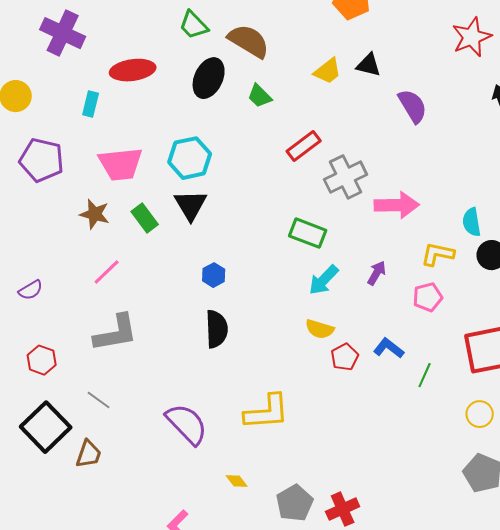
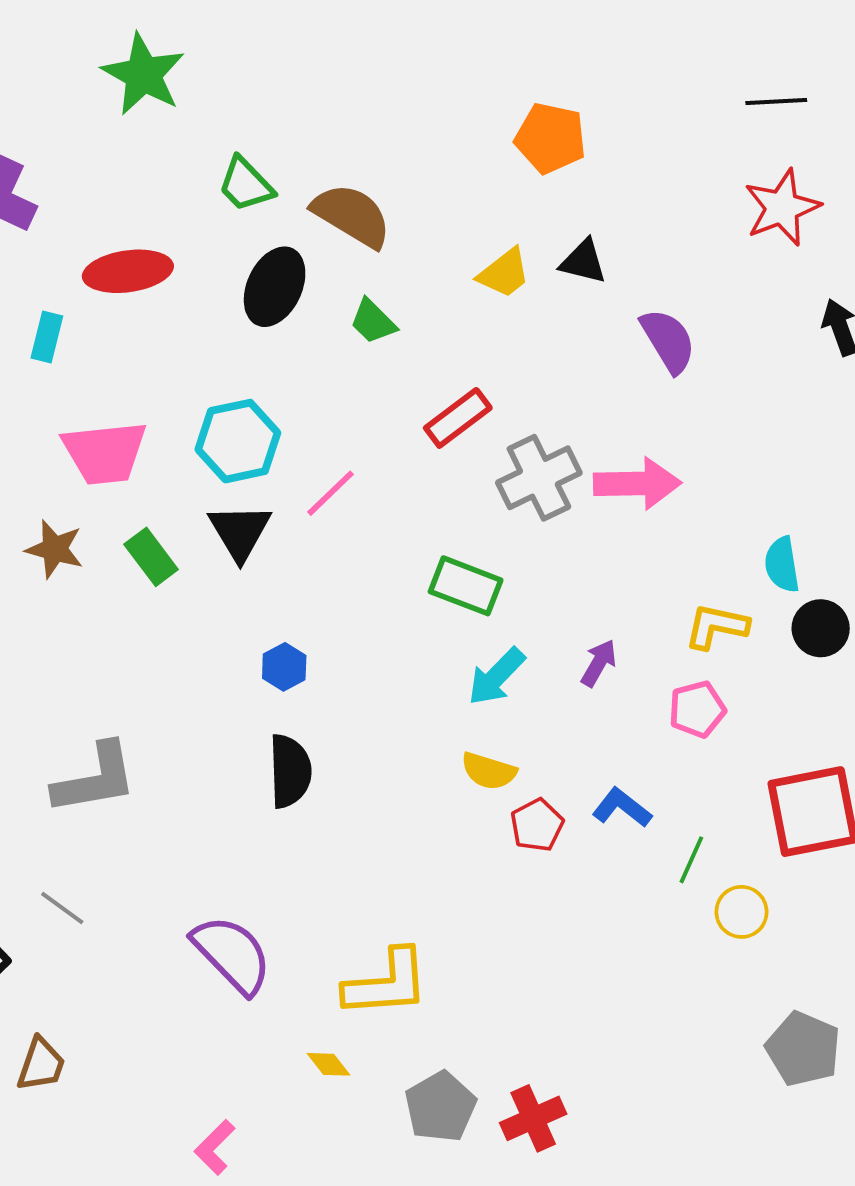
pink arrow: (397, 205) -> (637, 484), moved
pink line: (107, 272) -> (330, 493), moved
yellow L-shape: (267, 412) -> (386, 983), moved
yellow circle: (480, 414) -> (742, 912), moved
brown trapezoid: (89, 454) -> (41, 1064), moved

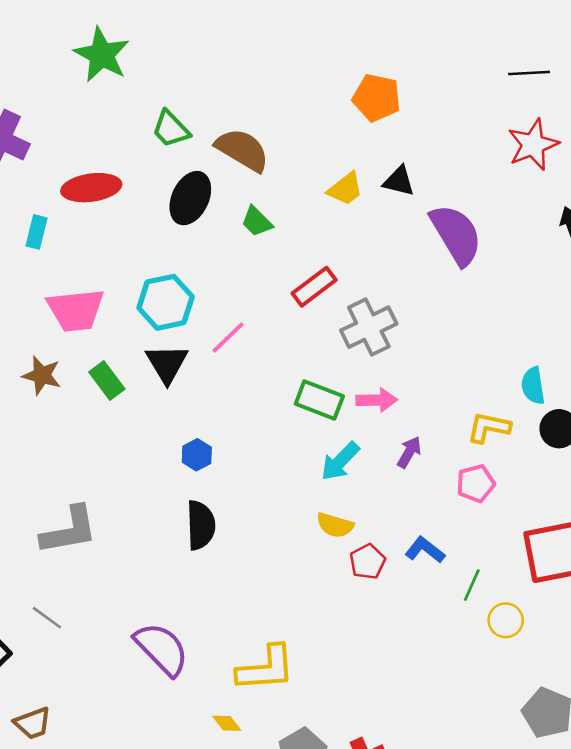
purple semicircle: (668, 341) -> (456, 235), size x1.4
pink arrow: (637, 484) -> (377, 400), moved, size x0.7
brown trapezoid: (41, 1064) -> (33, 723), turned 51

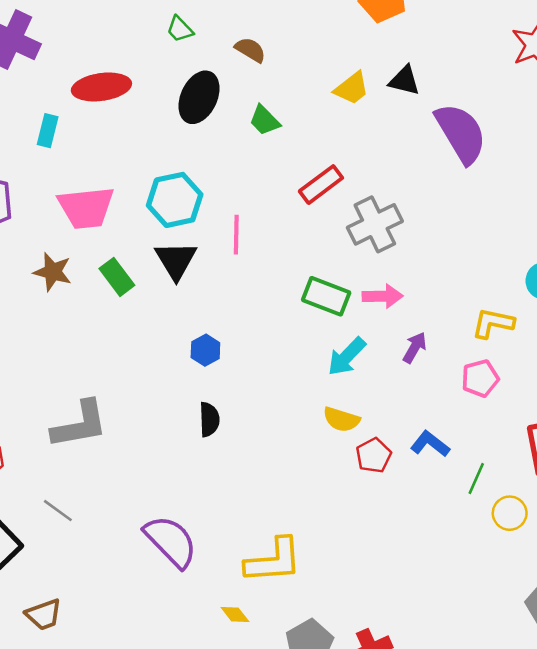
green trapezoid: (171, 129) -> (180, 29), size x0.7
brown semicircle: (242, 150) -> (250, 50), size x0.6
pink line: (228, 338) -> (236, 235), turned -45
black semicircle: (201, 525) -> (209, 419), size x0.7

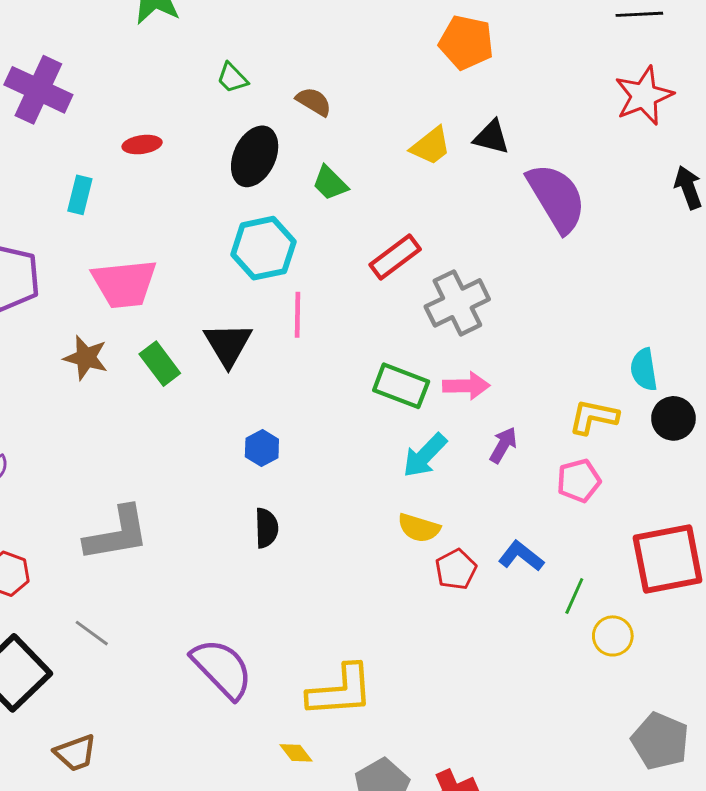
red ellipse: (101, 87) -> (142, 145), size x0.6
cyan hexagon: (175, 200) -> (263, 248), moved

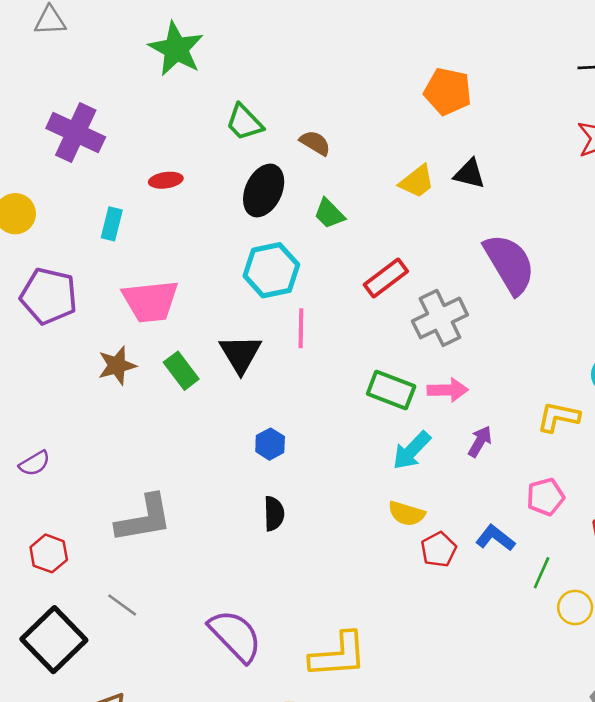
green trapezoid: (232, 78) -> (244, 122), size x1.4
purple semicircle: (557, 198) -> (509, 264), moved
brown star: (86, 358) -> (117, 366), turned -30
pink pentagon: (579, 481) -> (545, 497), moved

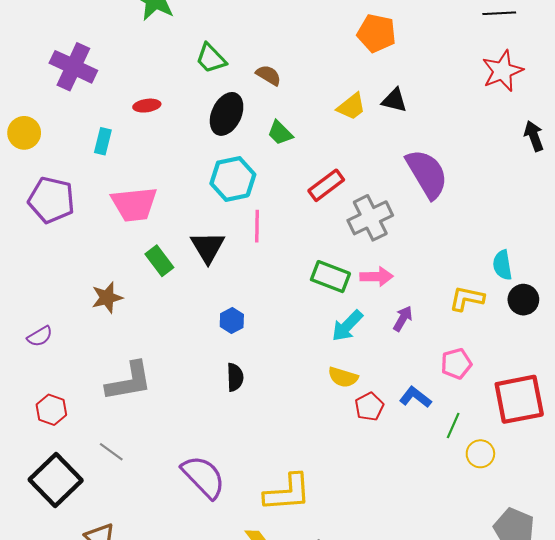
brown star: (117, 366) -> (107, 298), moved

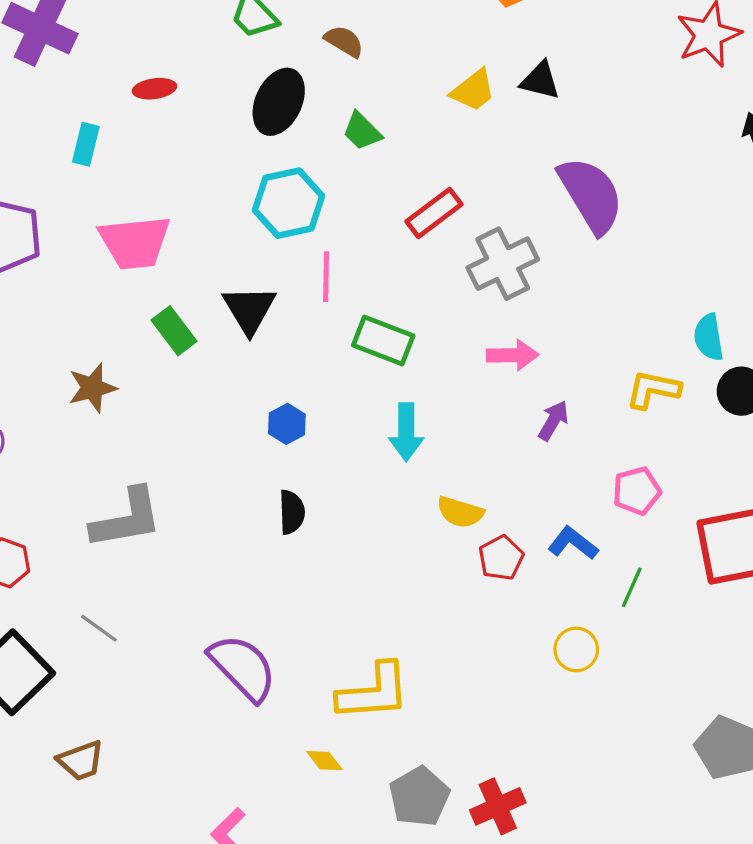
green rectangle: (330, 277) -> (383, 340), moved
cyan arrow: (347, 326) -> (406, 432), moved, turned -44
yellow circle: (480, 454) -> (576, 649), moved

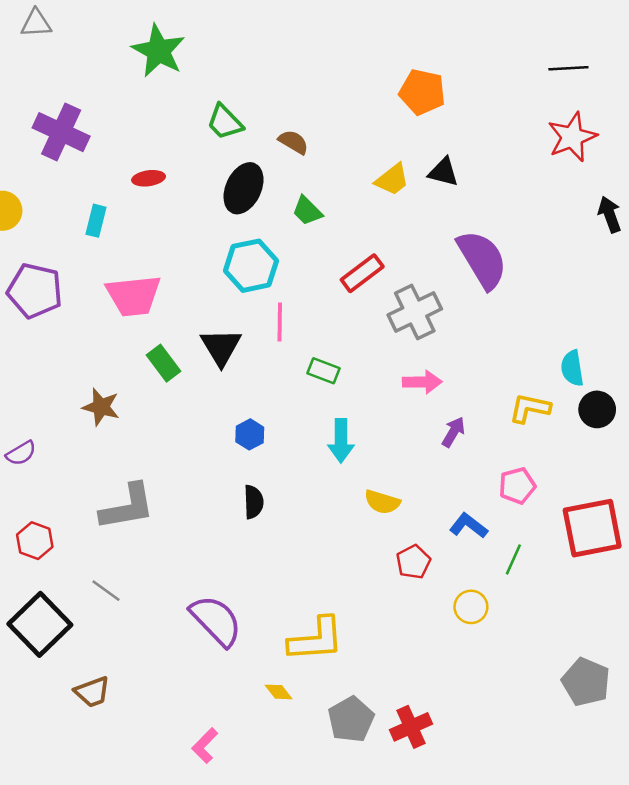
green rectangle: (383, 340) -> (323, 371), size x0.7
brown star: (92, 388) -> (101, 407), turned 30
red pentagon: (501, 558) -> (413, 562), moved

